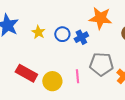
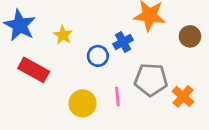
blue circle: (62, 34) -> (98, 56), moved
red rectangle: (26, 73) -> (34, 70), moved

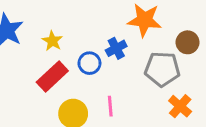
red rectangle: (34, 70) -> (52, 76), moved, turned -72
gray pentagon: (151, 80) -> (162, 69), moved

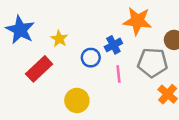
red rectangle: (52, 76) -> (39, 69), moved
pink line: (110, 106) -> (118, 74), moved

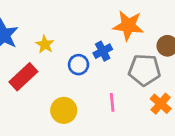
pink line: (118, 74) -> (112, 102), moved

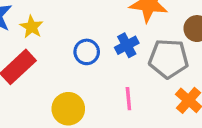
yellow star: (45, 44) -> (32, 27), moved
blue cross: (103, 51) -> (127, 45), moved

